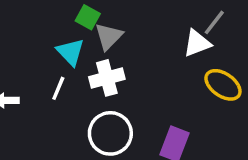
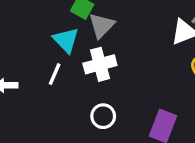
white circle: (110, 133) -> (103, 116), size x0.6

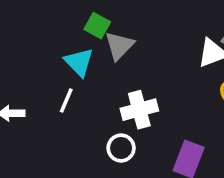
white cross: (100, 64) -> (139, 110), moved

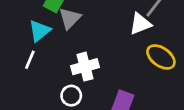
cyan triangle: (79, 62) -> (39, 31), turned 35

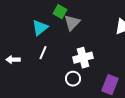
cyan triangle: (39, 31) -> (40, 28), moved

